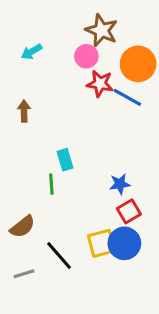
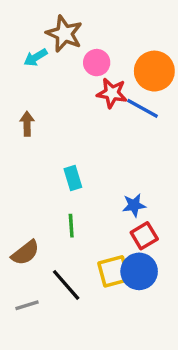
brown star: (102, 30) -> (64, 34), moved
green line: (51, 184) -> (71, 226), moved

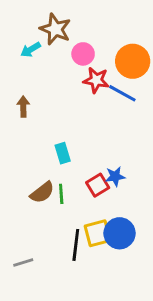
red square: (144, 236) -> (98, 185), moved
brown semicircle: (25, 253) -> (42, 192), moved
black line: (66, 285) -> (76, 245), moved, turned 48

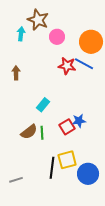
cyan arrow: (31, 50) -> (21, 34), turned 128
red star: (96, 80) -> (67, 66), moved
cyan rectangle: (63, 153) -> (43, 105), turned 56
blue circle: (120, 233) -> (88, 174), moved

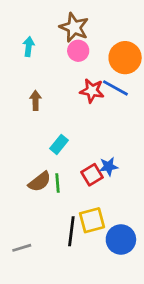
brown star: (38, 20) -> (74, 27), moved
brown arrow: (16, 73) -> (35, 100), moved

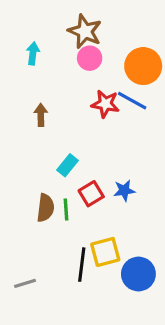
red square: (92, 175) -> (91, 194), moved
brown semicircle: (40, 182) -> (45, 208), turned -45

